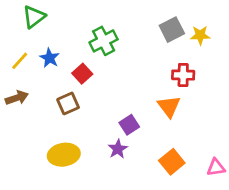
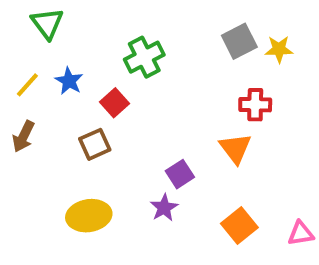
green triangle: (34, 17) -> (47, 23), turned -30
brown arrow: (17, 98) -> (23, 136), turned 135

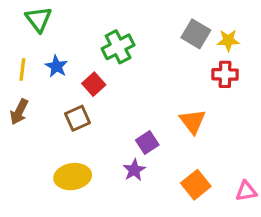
gray square: (239, 41) -> (196, 34), turned -32
yellow line: (27, 85) -> (22, 70), turned -35
red cross: (255, 105) -> (225, 74), moved

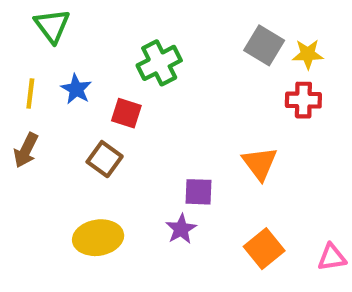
red square: (94, 84) -> (126, 113), turned -30
brown square: (77, 118) -> (105, 159), turned -30
purple square: (147, 142) -> (199, 192), turned 35

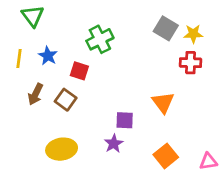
brown arrow: (26, 150) -> (35, 94), moved

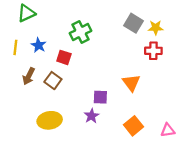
green triangle: (33, 16) -> (26, 13), turned 42

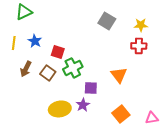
gray square: (133, 23) -> (107, 21), moved
green cross: (81, 32) -> (73, 68), moved
yellow ellipse: (50, 120) -> (60, 109), moved

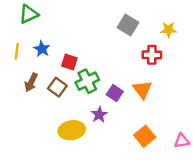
red cross: (139, 46) -> (152, 55), moved
purple square: (91, 88) -> (115, 93), moved, turned 32
purple star: (83, 105) -> (99, 115), moved

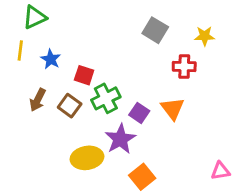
yellow line: (17, 51) -> (20, 51), moved
purple star: (99, 115) -> (120, 139), size x1.5
orange square: (145, 136) -> (142, 177), moved

